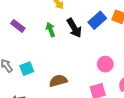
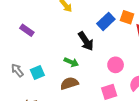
black arrow: (74, 28) -> (86, 41), moved
green arrow: (50, 30) -> (71, 62), moved, turned 136

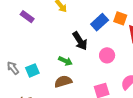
purple rectangle: (27, 30) -> (27, 17), moved
pink circle: (116, 65) -> (107, 55), moved

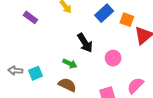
blue rectangle: (100, 22) -> (104, 13), moved
gray arrow: (13, 68) -> (15, 71), turned -48
brown semicircle: (63, 81) -> (67, 85), turned 42

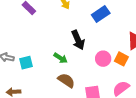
orange square: (127, 20) -> (121, 59), moved
brown semicircle: (67, 85) -> (66, 80), moved

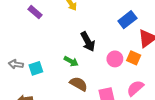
blue rectangle: (101, 14) -> (127, 20), moved

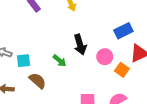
pink circle: (115, 59) -> (105, 57), moved
brown semicircle: (79, 84) -> (38, 81), moved

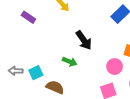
pink circle: (105, 57) -> (115, 67), moved

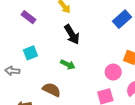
black arrow: (84, 40) -> (72, 34), moved
cyan square: (36, 73) -> (30, 53), moved

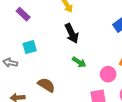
purple rectangle: (29, 17) -> (23, 14), moved
green arrow: (68, 65) -> (79, 62), moved

